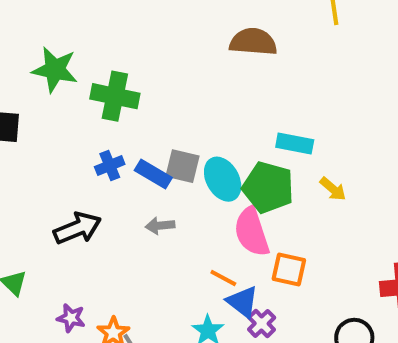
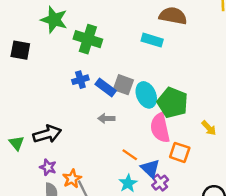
cyan rectangle: (295, 143) -> (152, 40), moved
yellow arrow: (333, 189) -> (209, 128), moved
black arrow: (77, 228) -> (47, 134), moved
orange line: (223, 278) -> (130, 155), moved

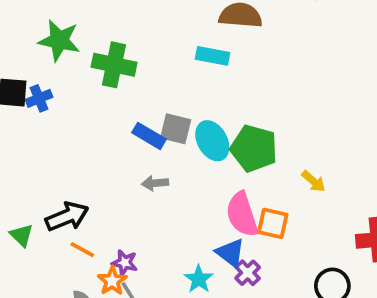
blue cross: (80, 80) -> (39, 98), moved
pink semicircle: (160, 128) -> (242, 214), moved
orange line: (130, 155) -> (82, 250), moved
purple star: (48, 167) -> (125, 263), moved

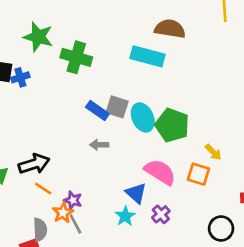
cyan rectangle: (213, 56) -> (148, 56), size x1.4
pink semicircle: (242, 214) -> (160, 172), turned 136
orange square: (273, 223) -> (198, 174), moved
blue triangle: (230, 253) -> (136, 193), moved

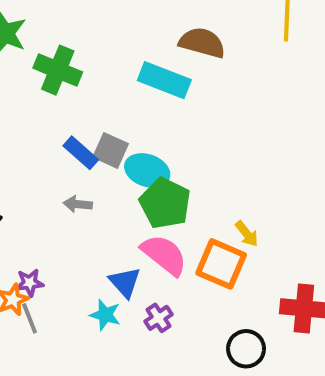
cyan ellipse: (143, 117) -> (147, 170), turned -52
green pentagon: (172, 125) -> (165, 203), moved
orange square: (198, 174) -> (221, 264), size x1.4
purple star: (73, 200) -> (30, 283), turned -30
cyan star: (125, 216) -> (105, 315), turned -30

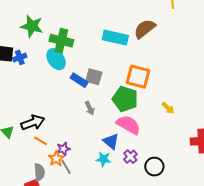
brown semicircle: (202, 43) -> (145, 29), moved, turned -45
cyan ellipse: (147, 170) -> (56, 59), moved, turned 45
gray arrow: (78, 204) -> (90, 108), moved, turned -112
orange square: (221, 264) -> (138, 77), moved
black circle: (246, 349) -> (154, 167), moved

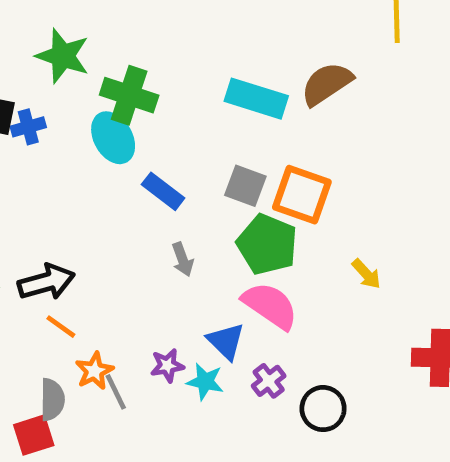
gray square: (94, 77) -> (245, 186), moved
purple star: (63, 149) -> (167, 365), moved

